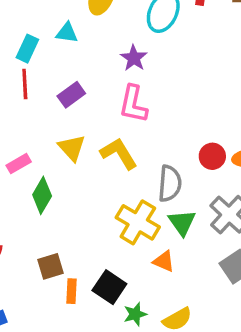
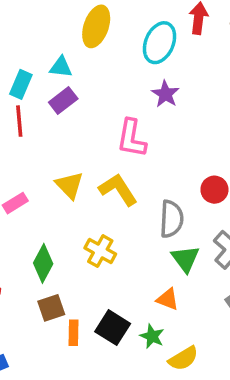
purple star: (134, 58) -> (165, 94), moved
purple rectangle: (71, 95) -> (63, 101), moved
green diamond: (42, 195) -> (43, 263), moved
yellow cross: (138, 222) -> (100, 251), moved, size x0.7
green star: (135, 314) -> (152, 336), moved, turned -30

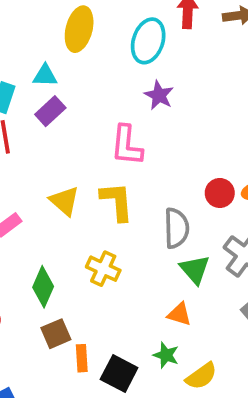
yellow L-shape: (118, 190) -> (117, 201), turned 33
black square: (113, 328) -> (119, 373), moved

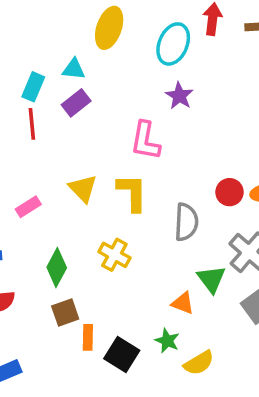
green triangle: (195, 269) -> (211, 279), moved

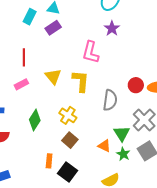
red line: (32, 124) -> (24, 57), moved
brown square: (65, 313) -> (70, 140), moved, turned -35
green star: (167, 341) -> (123, 154), moved

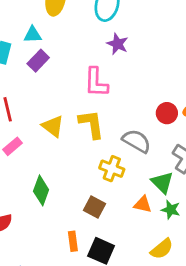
gray semicircle: (110, 100) -> (137, 141), turned -55
yellow cross: (68, 115) -> (112, 169), moved

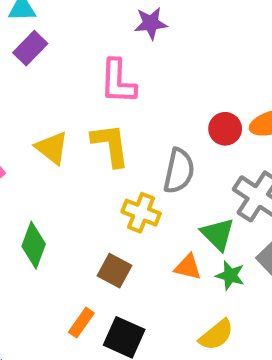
purple star: (117, 44) -> (151, 23), turned -30
gray semicircle: (137, 141) -> (179, 171), turned 72
orange rectangle: (73, 241) -> (81, 323), turned 42

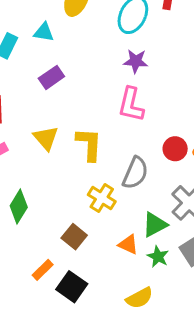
purple rectangle: (30, 48) -> (51, 77), moved
pink L-shape: (118, 82) -> (131, 105), moved
green triangle: (218, 234) -> (155, 225), turned 36

